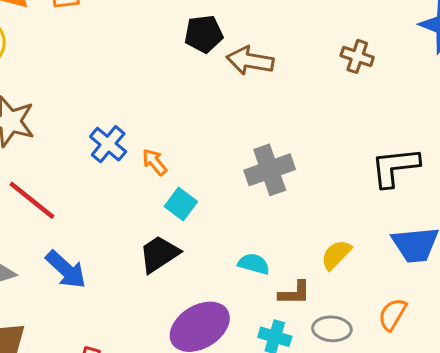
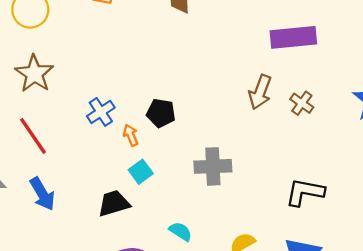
black pentagon: (204, 34) -> (161, 113), moved
brown arrow: (250, 61) -> (260, 92), moved, turned -96

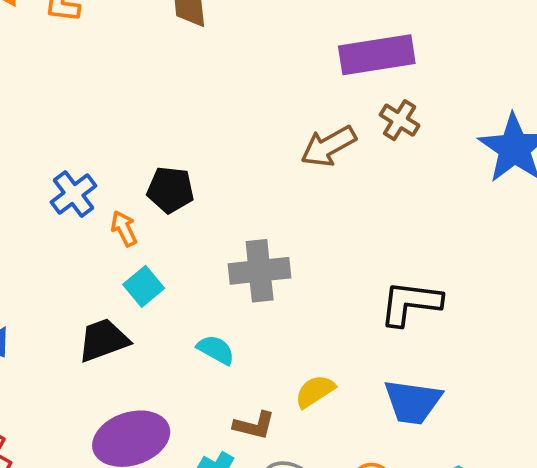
brown arrow: (260, 92) -> (328, 146), turned 44
brown cross: (302, 103) -> (400, 120), moved
cyan semicircle: (180, 231) -> (216, 350), moved

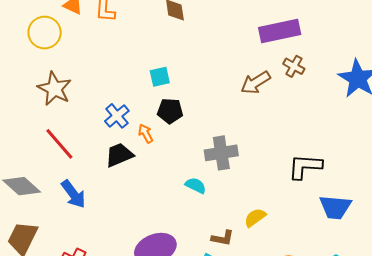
cyan square: (144, 286) -> (160, 77), moved, turned 30
black trapezoid: (103, 340) -> (119, 155), moved
cyan semicircle: (216, 350) -> (196, 185), moved
blue trapezoid: (413, 402) -> (335, 207), moved

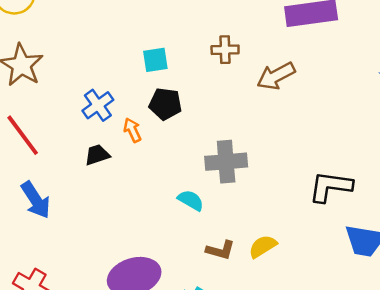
brown cross: (294, 66) -> (225, 50), moved, turned -35
black trapezoid: (119, 155) -> (97, 155), size x0.7
brown L-shape: (223, 238) -> (220, 250), moved

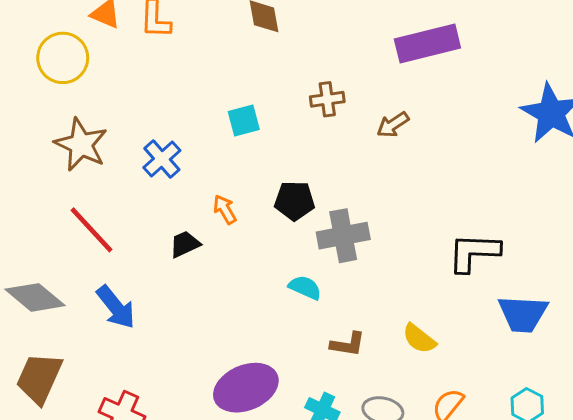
brown arrow: (276, 76) -> (393, 125), size x0.7
black pentagon: (165, 104) -> (295, 201), moved
blue cross: (98, 105) -> (162, 159), moved
yellow semicircle: (263, 246) -> (419, 339), moved, turned -104

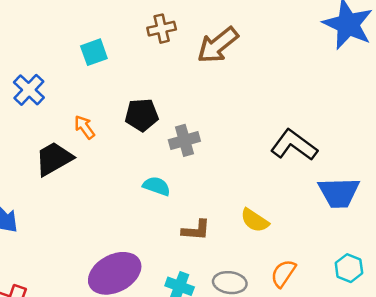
brown arrow: (393, 125) -> (218, 45), size x1.6
gray cross: (343, 236) -> (184, 140), size x0.7
black trapezoid: (185, 244) -> (54, 159), size x1.5
black L-shape: (474, 252) -> (294, 145), turned 39

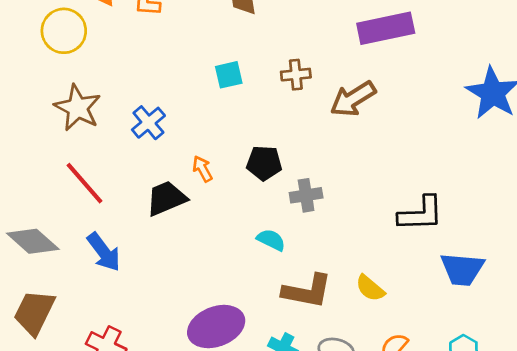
cyan square: (94, 52) -> (229, 75), moved
black L-shape: (294, 145) -> (421, 214), turned 135
brown L-shape: (196, 230) -> (307, 291), size x1.6

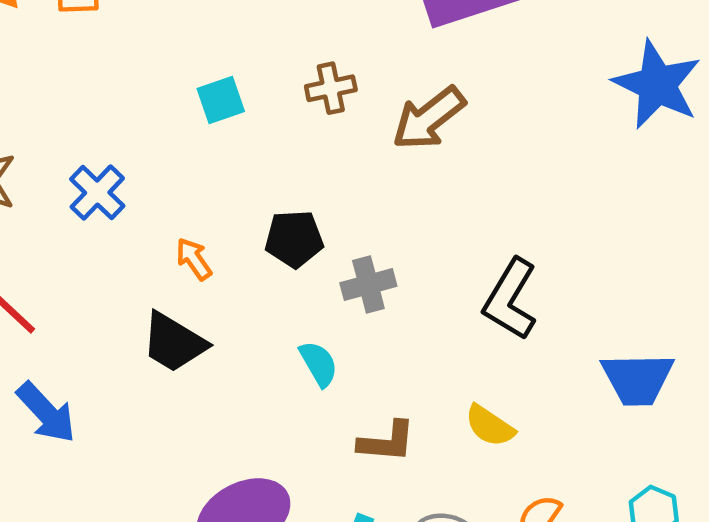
black trapezoid: (166, 198) -> (174, 342), moved, turned -120
black L-shape: (421, 214) -> (510, 299), moved, turned 129
cyan semicircle: (271, 240) -> (319, 364), turned 40
brown L-shape: (307, 291) -> (387, 442), size x0.7

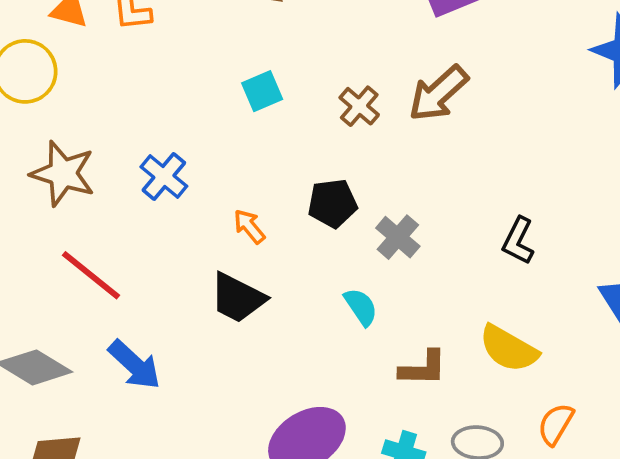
brown cross: (331, 88) -> (359, 106), moved, turned -33
gray cross: (368, 285) -> (398, 237), turned -30
black L-shape: (510, 299) -> (518, 241), size x0.7
yellow semicircle: (490, 426) -> (509, 349), size x1.4

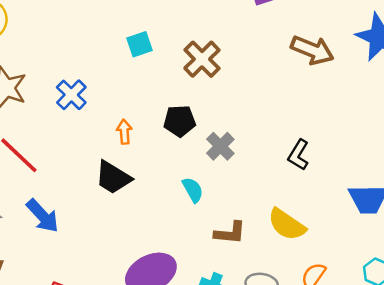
brown arrow: (438, 93) -> (312, 50), moved, turned -120
brown cross: (359, 106) -> (202, 59), size x1.4
orange arrow: (249, 226) -> (124, 132), turned 30

